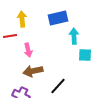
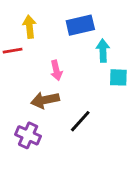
pink arrow: (28, 50) -> (56, 70), moved

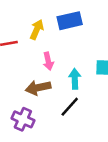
yellow arrow: (29, 27) -> (37, 30), moved, turned 30
cyan arrow: (103, 51) -> (75, 79), moved

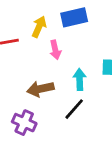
pink arrow: (48, 61) -> (55, 50), moved

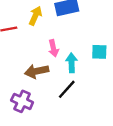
pink arrow: (55, 50) -> (53, 48), moved

